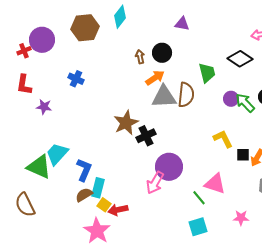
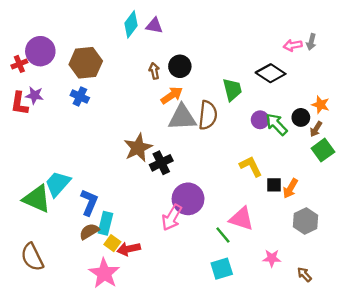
purple triangle: (182, 24) -> (154, 26), moved
brown hexagon: (85, 28) -> (86, 63), moved
purple star: (44, 107) -> (34, 95), moved
brown semicircle: (25, 205) -> (32, 257), moved

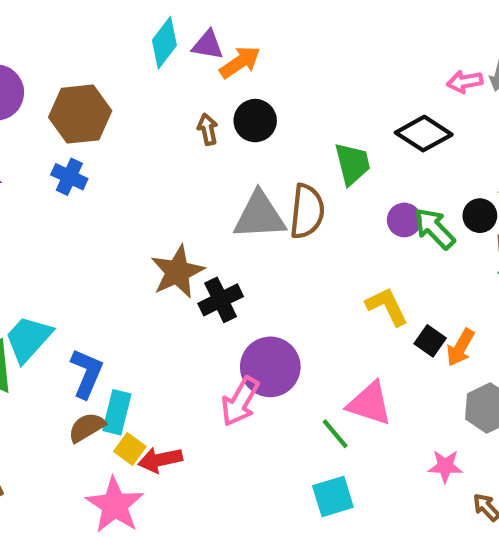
orange arrow: (172, 95) -> (240, 62), moved
black square: (274, 185) -> (430, 341), turned 35
pink star: (272, 258) -> (445, 466), moved

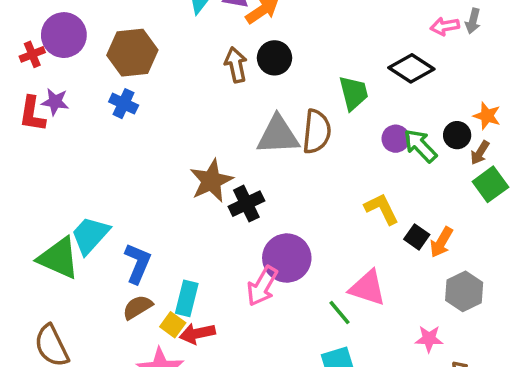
brown arrow: (208, 129) -> (236, 65), size x1.4
cyan rectangle: (117, 412) -> (187, 298), moved

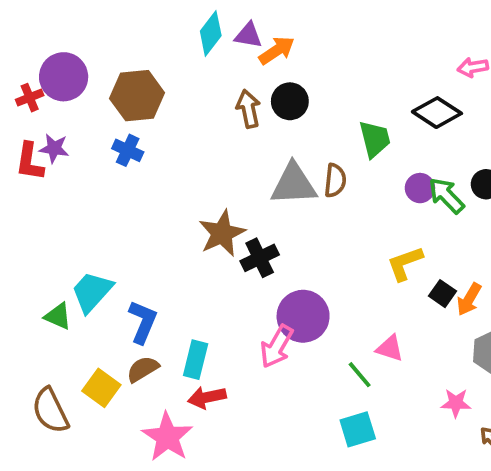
brown semicircle: (317, 132) -> (335, 180), size x0.7
yellow L-shape: (382, 209) -> (405, 263), turned -84
green triangle: (59, 258) -> (58, 316), size x0.6
pink triangle: (368, 288) -> (390, 348), size x0.7
yellow square: (173, 325) -> (101, 388), moved, size x1.4

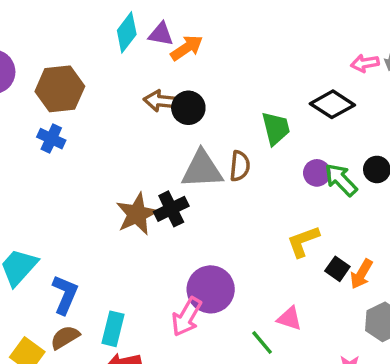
black circle: (290, 101) -> (188, 108), moved
brown arrow: (248, 109) -> (161, 101), turned -72
black cross: (260, 258) -> (171, 209), moved

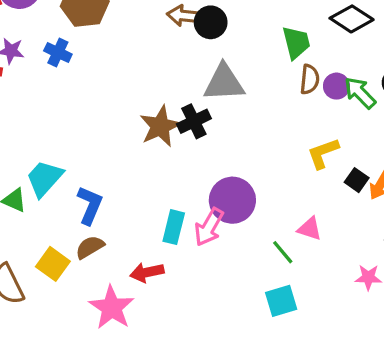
blue cross: (51, 139) -> (58, 53), moved
brown semicircle: (240, 166) -> (310, 79), moved
cyan rectangle: (113, 329) -> (174, 227), moved

